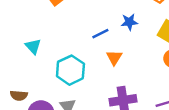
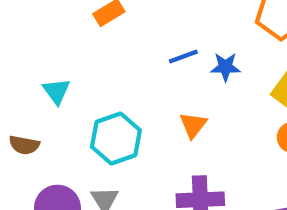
blue line: (100, 34) -> (183, 57), moved
brown semicircle: (19, 95) -> (24, 145), moved

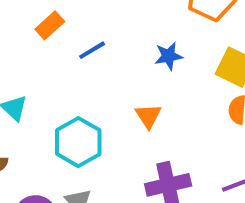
blue line: (183, 57) -> (92, 50), moved

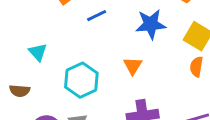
blue star: (169, 56) -> (151, 24), size x1.5

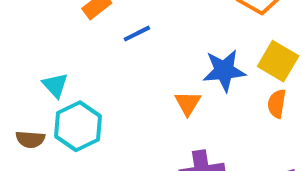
blue star: (151, 24) -> (224, 71), moved
cyan hexagon: (81, 80) -> (78, 126), moved

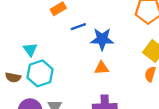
blue star: (224, 71) -> (102, 39), moved
orange triangle: (188, 103) -> (102, 68), turned 48

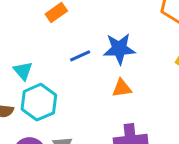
blue line: (78, 27) -> (80, 56), moved

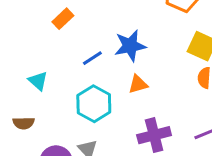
cyan hexagon: (39, 102) -> (94, 104), moved

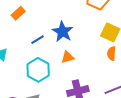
blue star: (130, 46) -> (63, 32), turned -30

